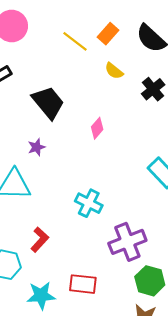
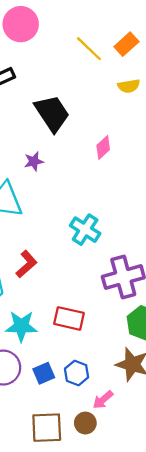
yellow semicircle: (114, 71) -> (129, 86), turned -54

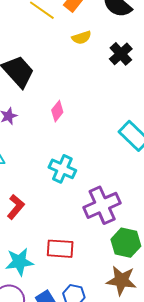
pink diamond: (103, 147) -> (57, 111), moved

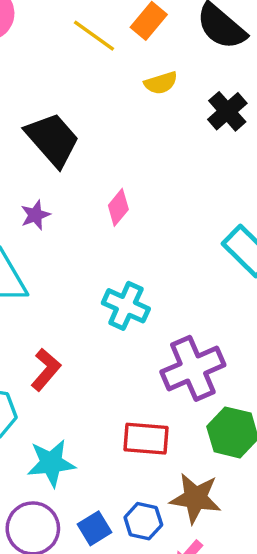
red rectangle: (60, 249) -> (146, 439), moved
brown star: (121, 280) -> (195, 498), moved

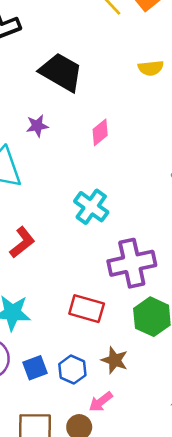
yellow semicircle: (161, 83) -> (151, 68), moved
black trapezoid: (53, 140) -> (61, 72), turned -30
brown star: (195, 498) -> (115, 360), size x0.7

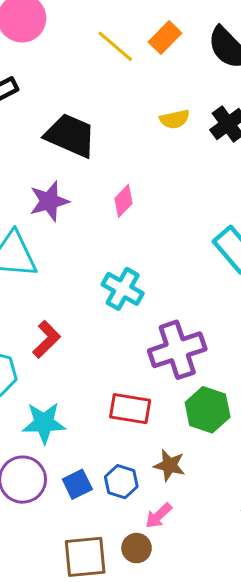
purple star: (37, 126) -> (49, 201), size x1.5

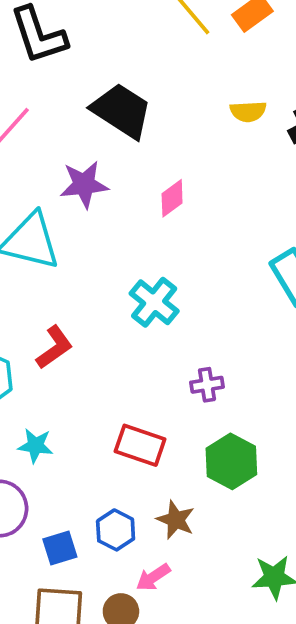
purple cross: (177, 350) -> (207, 385), size x0.5
cyan star: (44, 423) -> (35, 446), size x0.7
blue square: (77, 484) -> (60, 548), moved

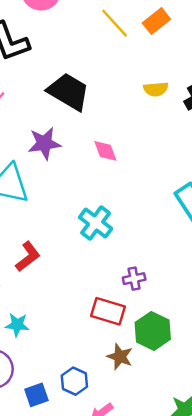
pink diamond: (172, 198) -> (105, 151), turned -72
red rectangle: (140, 445) -> (108, 311), moved
brown star: (176, 520) -> (120, 357), moved

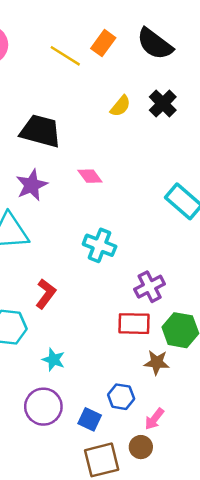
yellow semicircle: (156, 89) -> (120, 106), turned -30
purple cross: (134, 279) -> (150, 287), size x1.4
cyan star: (17, 325) -> (54, 360), turned 30
blue square: (36, 395) -> (90, 419), turned -30

